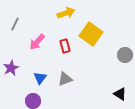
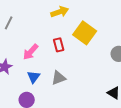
pink arrow: (37, 42) -> (31, 52), moved

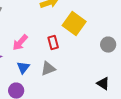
red rectangle: (59, 45) -> (53, 43), moved

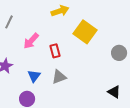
pink arrow: (20, 43) -> (31, 41), moved
red rectangle: (53, 43) -> (55, 51), moved

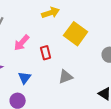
gray triangle: (59, 77) -> (66, 77), moved

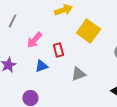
blue triangle: (25, 78) -> (41, 66), moved, turned 32

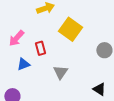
gray triangle: (78, 74) -> (60, 72), turned -35

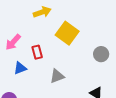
gray triangle: (60, 72) -> (57, 76), turned 35

